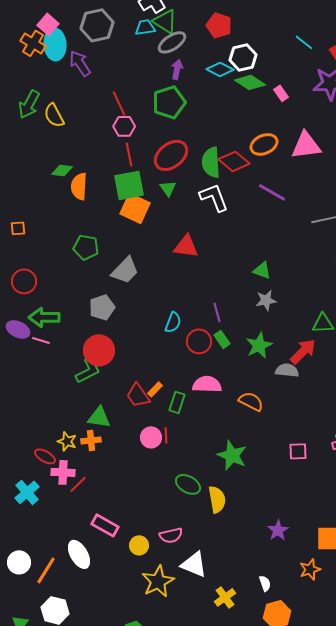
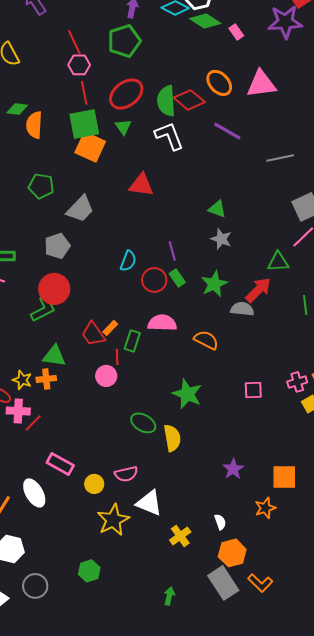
orange ellipse: (264, 144) -> (219, 83), turned 72
gray star: (266, 300) -> (221, 239), turned 30
red line: (166, 435) -> (117, 357), moved

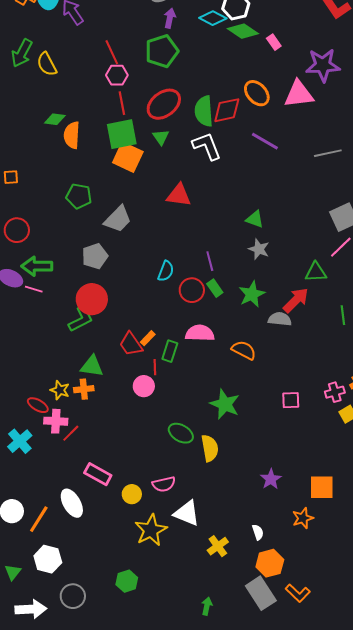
purple star: (285, 22) -> (323, 65), moved
red diamond: (189, 100) -> (227, 110), turned -52
gray line: (280, 158) -> (328, 153), moved

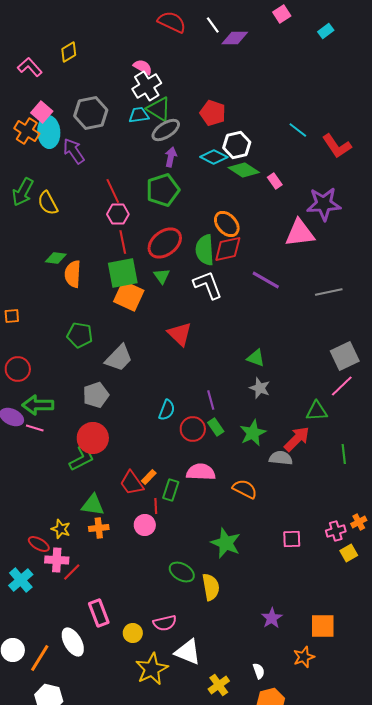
orange ellipse: (257, 93) -> (227, 224), moved
red triangle: (179, 195) -> (180, 334), turned 36
orange cross: (84, 389) -> (99, 528), moved
pink rectangle: (98, 474) -> (99, 613), turned 40

